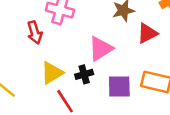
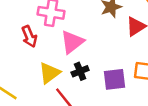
pink triangle: (101, 49) -> (72, 42), moved

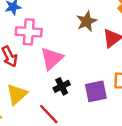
yellow triangle: (49, 73) -> (17, 94), moved

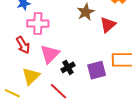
pink triangle: (52, 58) -> (50, 54), moved

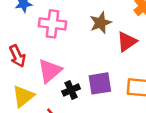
pink cross: (38, 23) -> (52, 24), moved
purple square: (97, 70) -> (100, 83), moved

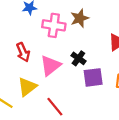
brown star: (101, 23) -> (80, 18), moved
black cross: (71, 90) -> (78, 58), moved, turned -32

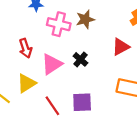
purple square: (93, 77) -> (82, 102), moved

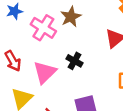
pink cross: (59, 24) -> (43, 28), turned 30

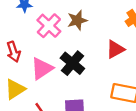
black cross: (74, 61) -> (72, 63), size x1.5

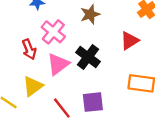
pink cross: (49, 26) -> (53, 32), moved

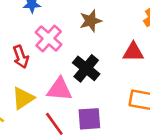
red triangle: (130, 41) -> (133, 52), turned 30
pink triangle: (58, 64) -> (60, 89), moved, turned 40

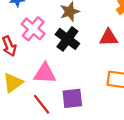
black cross: (86, 68) -> (67, 39), moved

